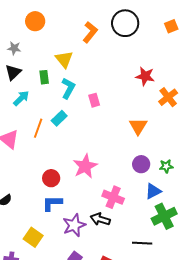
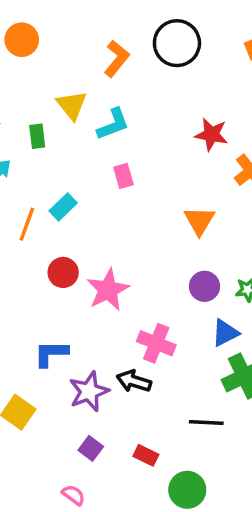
cyan L-shape: (68, 88) -> (113, 124), moved, turned 40
red circle: (51, 178) -> (63, 272), moved

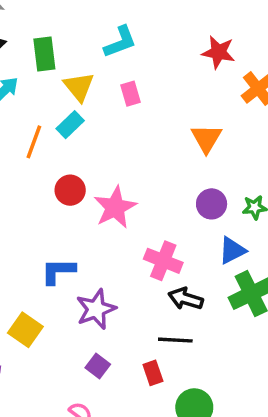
yellow triangle: (72, 105) -> (79, 87), moved
green rectangle: (37, 136) -> (44, 54), size x1.4
black arrow: (134, 381) -> (186, 299), moved
black line: (206, 423) -> (175, 340), moved
red rectangle: (146, 455) -> (153, 373), turned 45

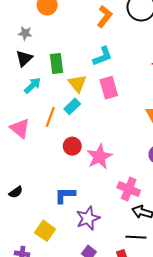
pink rectangle: (131, 94) -> (109, 88), size x1.5

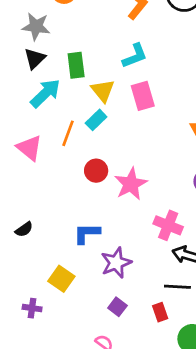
gray star: (25, 33) -> (36, 27), size x1.5
cyan arrow: (32, 85) -> (45, 93), size x1.4

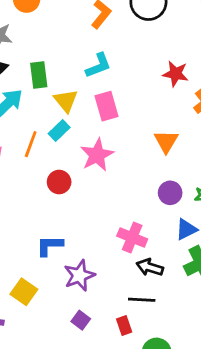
pink star: (131, 184) -> (97, 155), moved

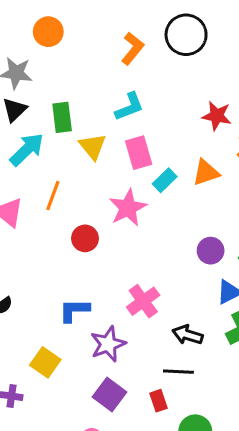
cyan rectangle: (59, 131) -> (165, 180), moved
orange triangle: (166, 141) -> (206, 173), moved, turned 40
pink cross: (132, 238) -> (143, 301), moved, turned 32
purple square: (81, 320) -> (110, 395), size x1.5

